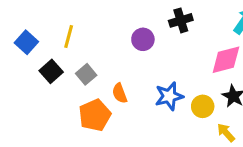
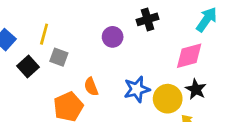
gray square: (86, 74) -> (59, 57), moved, turned -30
yellow circle: (203, 106) -> (168, 99), size x1.4

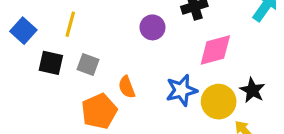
pink diamond: (189, 56) -> (215, 50), moved
gray square: (59, 57) -> (88, 64), moved
black square: (28, 66) -> (51, 63), turned -35

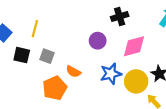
purple circle: (152, 27) -> (98, 41), moved
orange semicircle: (127, 87) -> (73, 72), turned -40

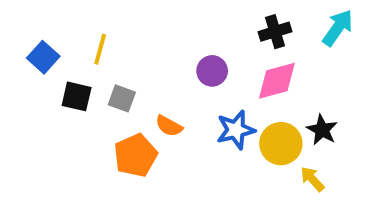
black cross: (120, 16) -> (275, 32), moved

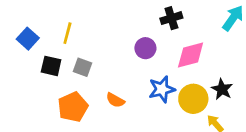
black cross: (275, 32) -> (171, 18), moved
orange semicircle: (169, 126) -> (115, 100), moved
orange pentagon: (136, 155) -> (73, 107), moved

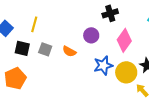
pink diamond: (191, 55) -> (124, 40), turned -40
orange semicircle: (115, 100) -> (69, 51), moved
orange pentagon: (73, 107) -> (15, 78), moved

